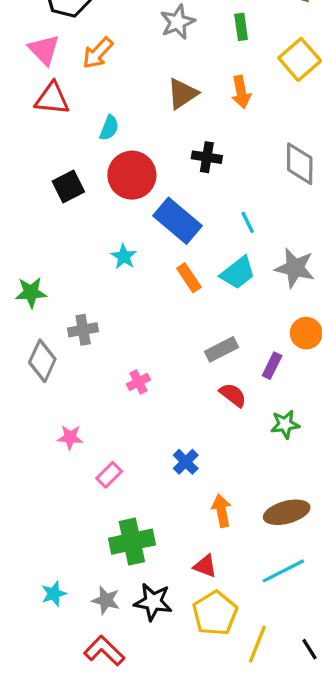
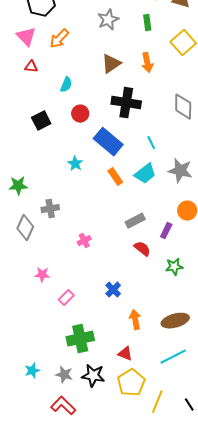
red triangle: (52, 99) -> (31, 67), size x0.6
black cross: (207, 157) -> (126, 103), size x1.6
red circle: (132, 175) -> (80, 114), size x0.6

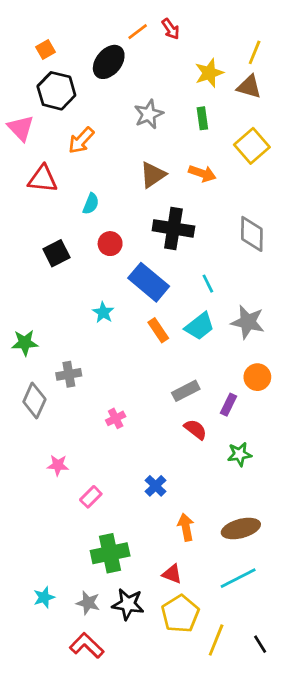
pink triangle: (26, 37) -> (21, 128), moved
orange arrow: (147, 63) -> (202, 173), turned -60
red triangle: (31, 67) -> (43, 179), size x1.6

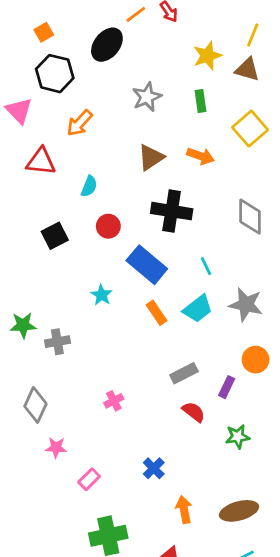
gray cross: (69, 374) -> (57, 342), moved
gray diamond: (34, 401) -> (35, 405), moved

